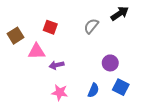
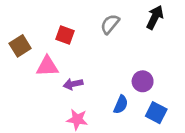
black arrow: (120, 13) -> (155, 17), turned -30
gray semicircle: (91, 26) -> (110, 24), moved
blue semicircle: (93, 90) -> (121, 104), moved

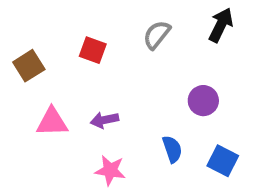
pink triangle: (47, 66) -> (52, 122), moved
purple circle: (143, 81) -> (203, 101), moved
blue semicircle: (121, 104) -> (172, 149), turned -42

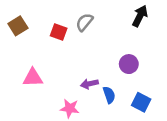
gray semicircle: (157, 35) -> (84, 22), moved
brown square: (29, 66) -> (18, 26), moved
purple arrow: (104, 120) -> (89, 84), moved

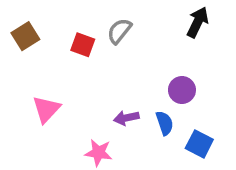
pink triangle: (33, 78) -> (46, 109), turned -45
blue semicircle: (109, 95) -> (165, 123), moved

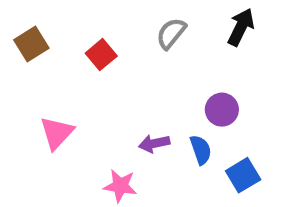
gray semicircle: (119, 31) -> (171, 33), moved
red square: (83, 45) -> (101, 55), turned 30
blue square: (199, 144) -> (243, 175), turned 32

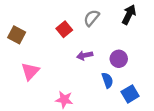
brown square: (31, 44) -> (17, 35), moved, turned -30
red square: (101, 55) -> (64, 29), moved
purple arrow: (154, 143) -> (85, 55), moved

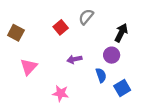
black arrow: (129, 15) -> (121, 33), moved
purple arrow: (85, 55) -> (74, 59), moved

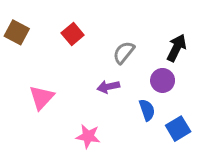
gray semicircle: (86, 17) -> (124, 53), moved
red square: (61, 27) -> (73, 34), moved
brown square: (16, 33) -> (17, 32), moved

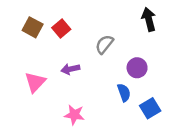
brown square: (17, 32) -> (33, 27), moved
black arrow: (177, 48) -> (149, 19), moved, turned -40
purple arrow: (108, 87) -> (70, 69), moved

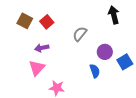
purple arrow: (70, 69) -> (42, 48), moved
pink triangle: (35, 82) -> (37, 68), moved
blue square: (150, 108) -> (125, 62), moved

